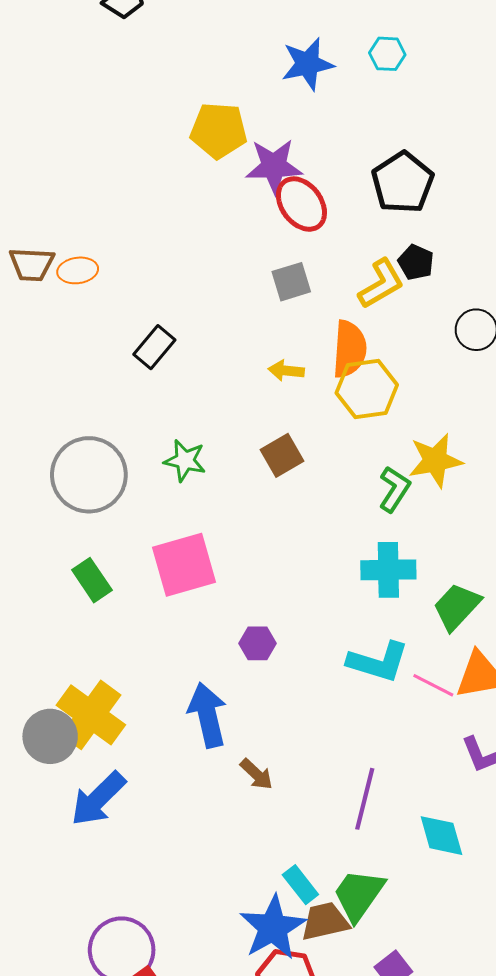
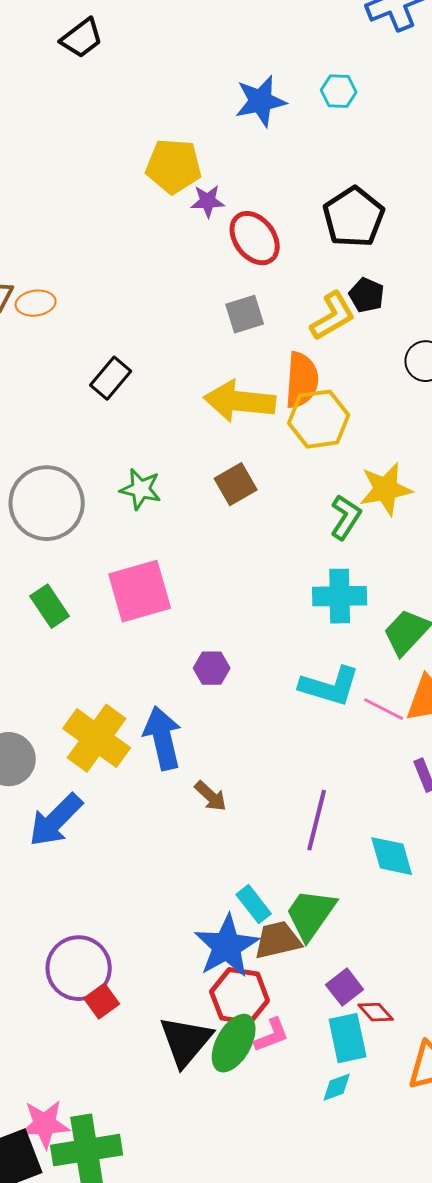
purple star: (274, 166) -> (208, 201), moved, size x0.6
yellow arrow: (286, 371) -> (240, 401), size x2.0
yellow cross: (91, 715) -> (97, 738), moved

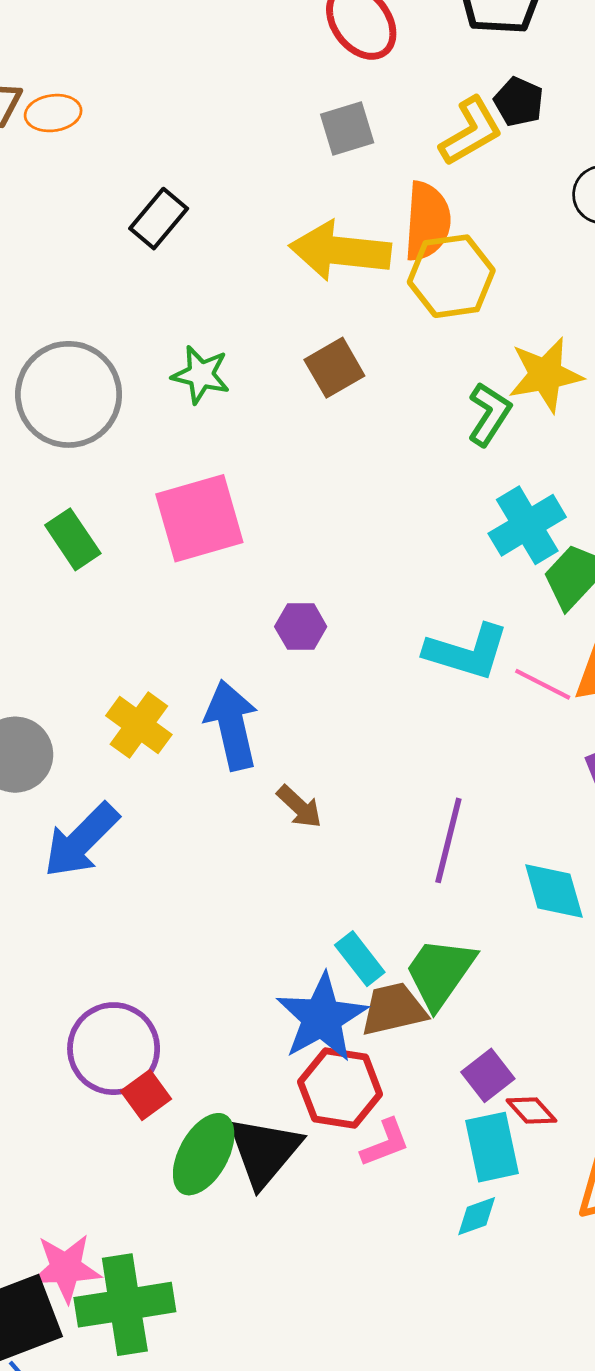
cyan cross: (340, 596) -> (527, 525), moved, turned -30
yellow cross: (97, 738) -> (139, 725), size x0.7
green ellipse: (234, 1043) -> (204, 1154), moved

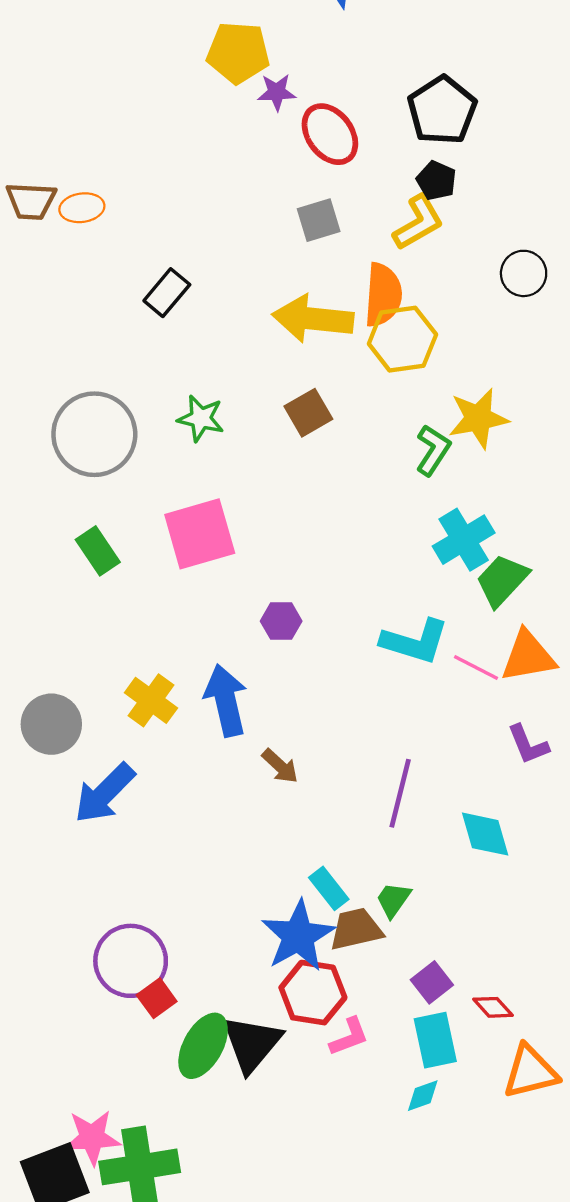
black pentagon: (519, 102) -> (436, 181), moved
green trapezoid: (440, 973) -> (393, 900), size x0.6
red diamond: (531, 1111) -> (493, 1007), moved

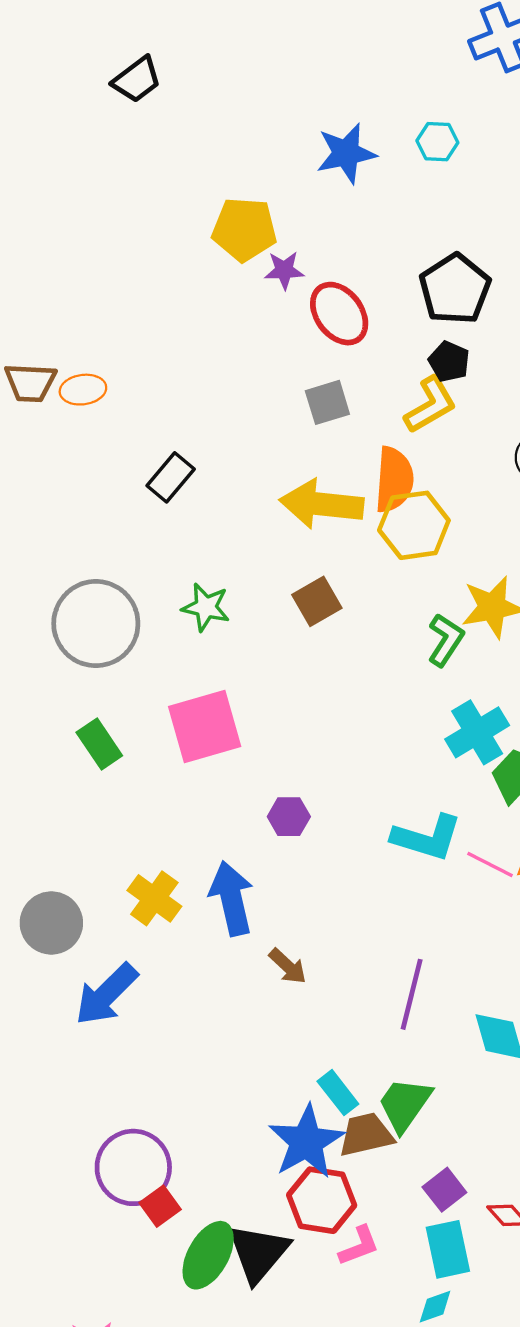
green trapezoid: (393, 900) -> (405, 1104), size x1.5

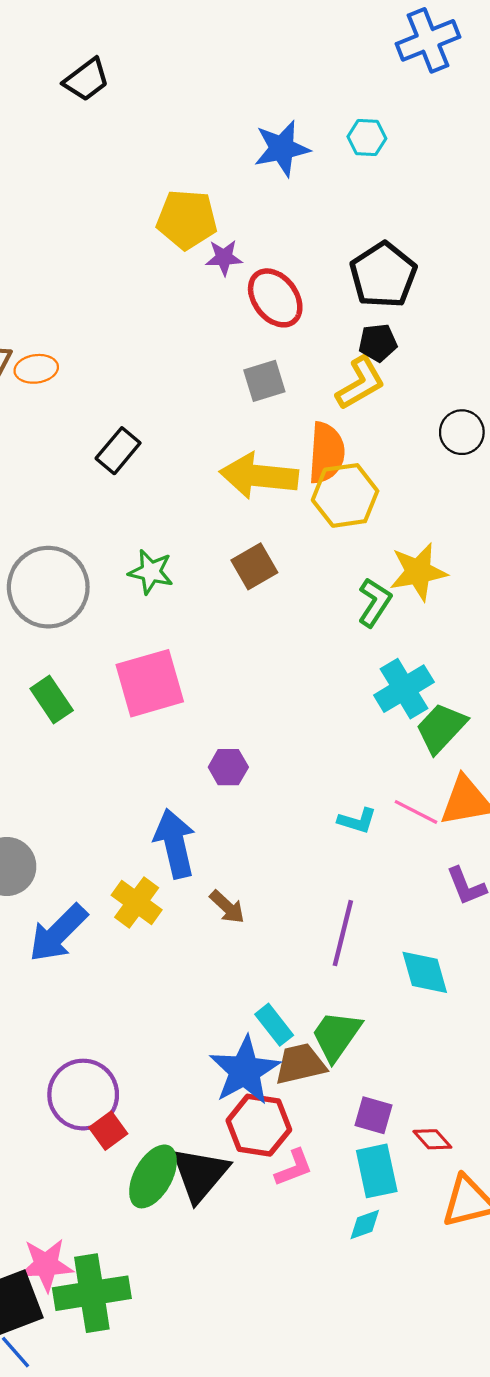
black pentagon: (449, 362) -> (378, 343), turned -30
cyan L-shape: (427, 838) -> (357, 821), moved, size x0.6
yellow cross: (154, 898) -> (137, 903), moved
purple square: (444, 1190) -> (373, 1115), turned -36

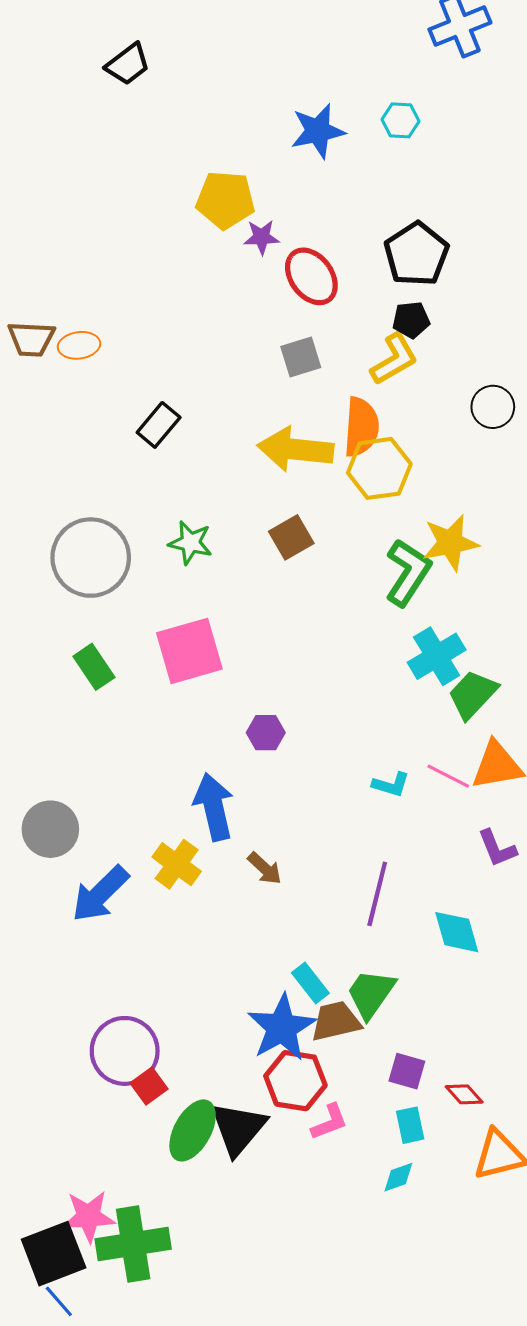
green L-shape: (375, 602) -> (408, 572), size x1.4
cyan rectangle: (377, 1171) -> (410, 1125), size x0.7

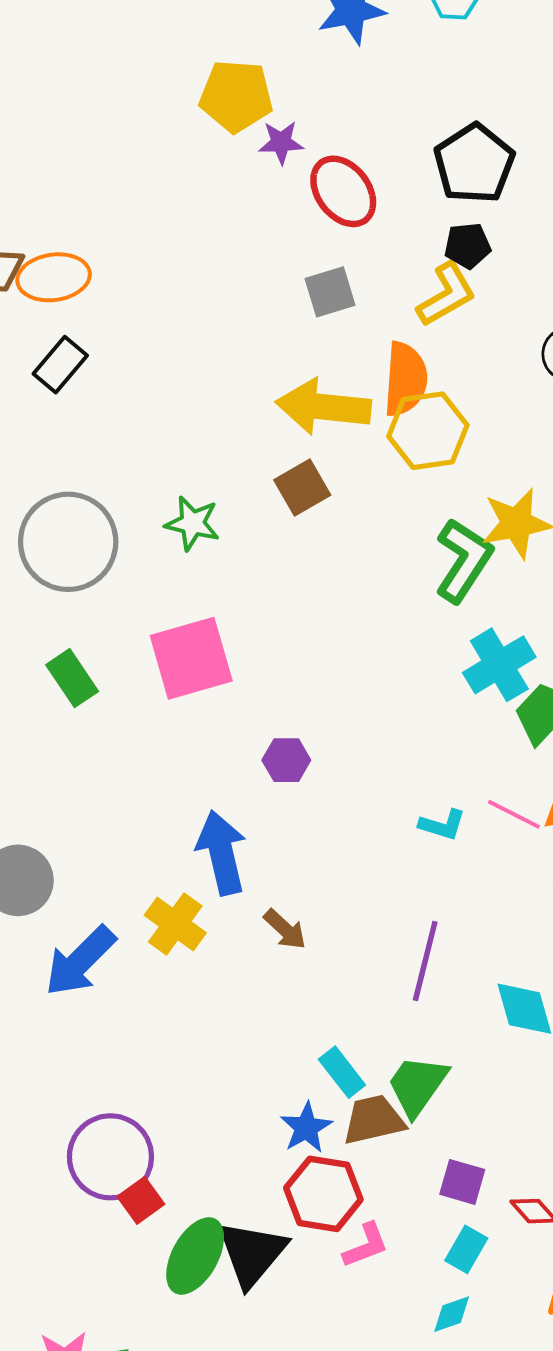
orange ellipse: (79, 345) -> (54, 277), size x1.4
black rectangle: (159, 425) -> (60, 365), moved
brown square: (291, 537) -> (302, 488), moved
blue star: (282, 1028) -> (306, 1128), size x0.6
cyan rectangle: (410, 1125) -> (466, 1249), turned 42

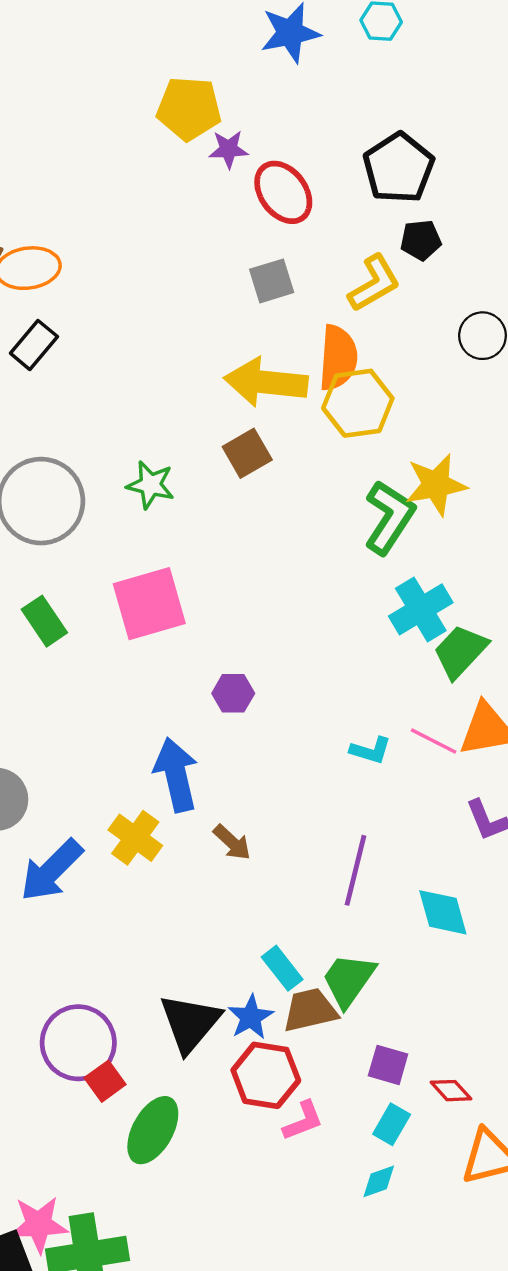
black pentagon: (468, 246) -> (421, 240), moved
black triangle: (252, 1253) -> (190, 1023), moved

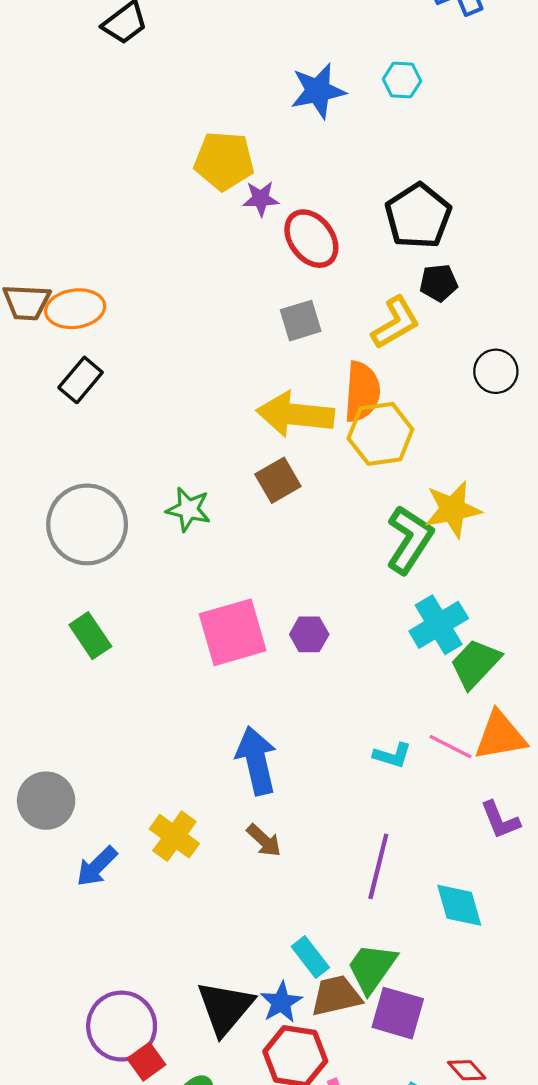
pink square: (149, 604) -> (233, 632), moved
purple hexagon: (233, 693) -> (309, 634), moved
blue arrow: (176, 775) -> (256, 761), moved
blue arrow: (51, 870) -> (97, 866), size x0.7
purple square: (388, 1065) -> (398, 1013), moved, size x1.4

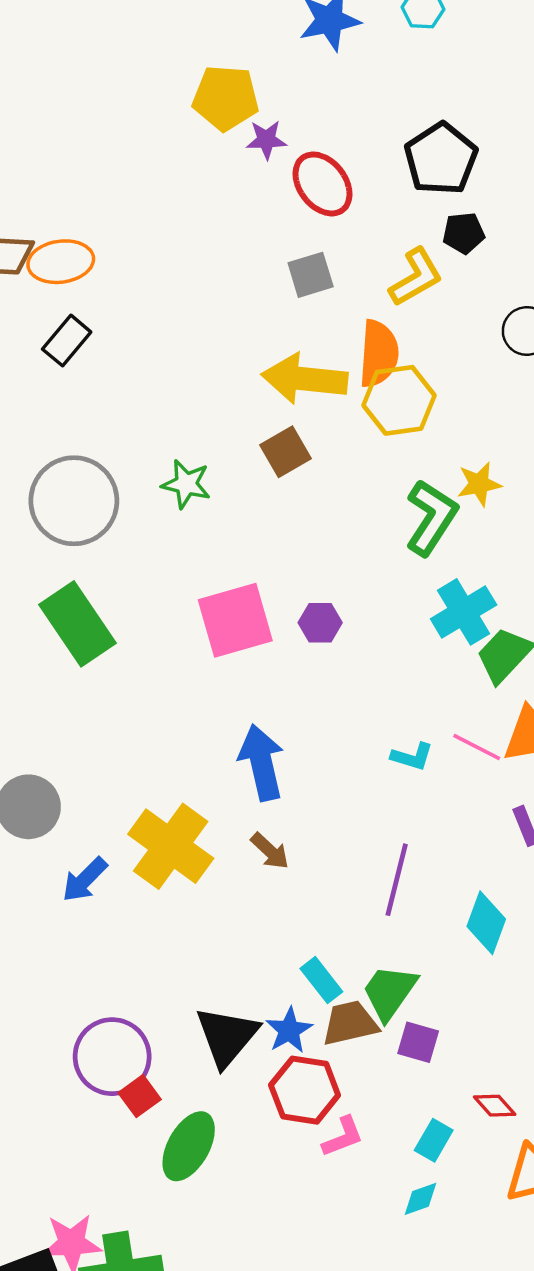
yellow star: (453, 509) -> (479, 484), size x0.7
green rectangle: (90, 636) -> (77, 624), size x1.6
yellow cross: (174, 836) -> (171, 846), size x1.5
cyan diamond: (459, 905) -> (486, 923), turned 36
purple square: (398, 1013) -> (418, 1042), size x0.7

